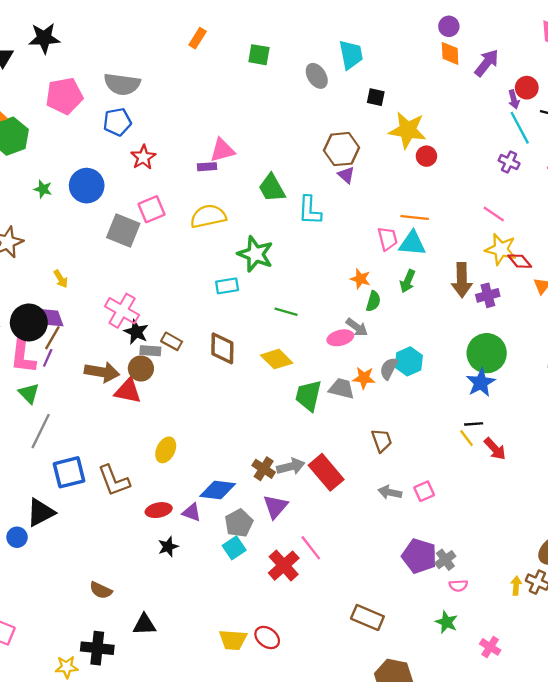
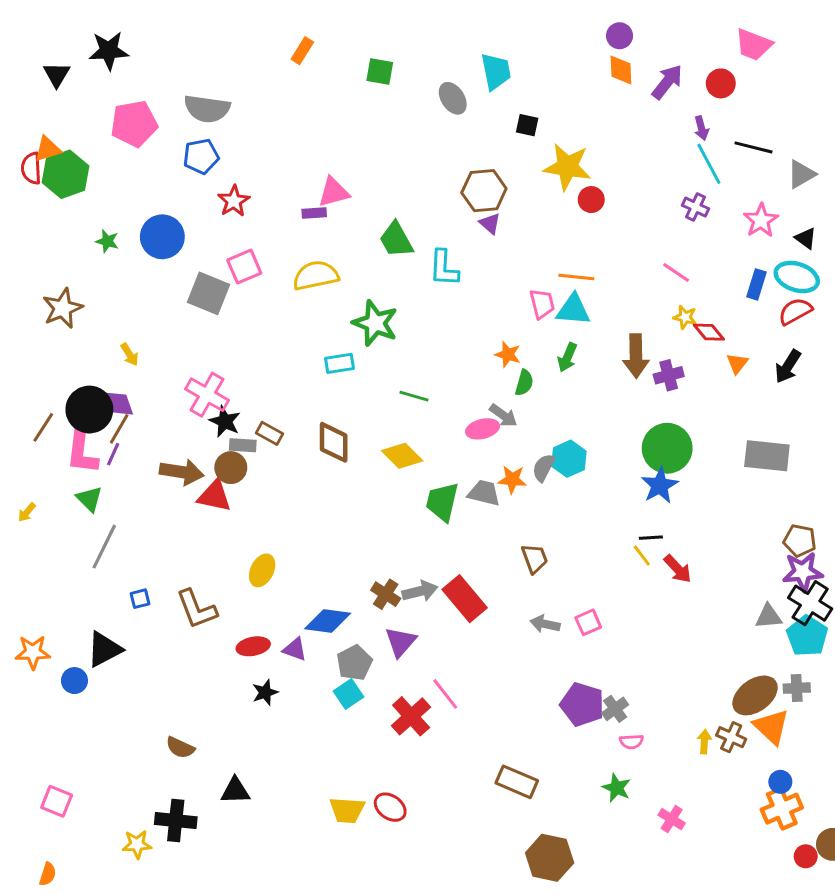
red circle: (527, 88) -> (721, 83), moved
yellow star: (501, 249) -> (685, 317), size x0.6
blue square: (69, 472) -> (140, 599), size x0.5

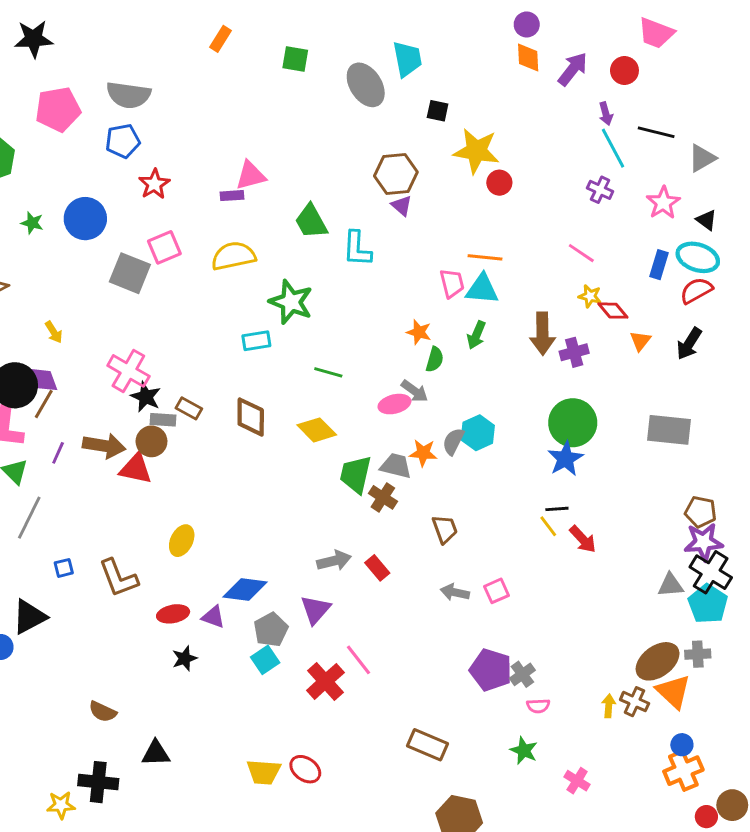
gray ellipse: (453, 98) -> (366, 85), size x1.4
purple line: (113, 454) -> (58, 453), moved
brown cross: (386, 594) -> (383, 497), moved
red rectangle: (465, 599) -> (377, 568), size x0.6

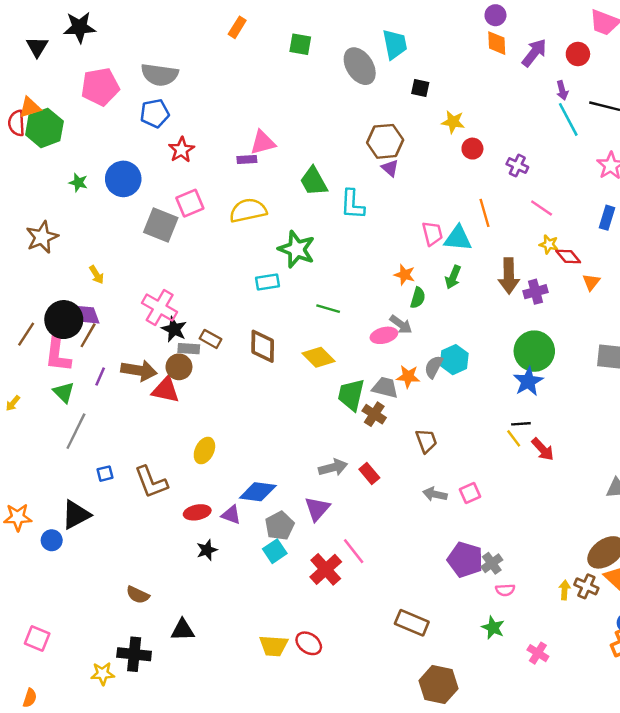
yellow star: (476, 151) -> (453, 122), size x0.6
purple cross: (600, 190) -> (517, 166), moved
orange line: (485, 257) -> (485, 213), moved, turned 68

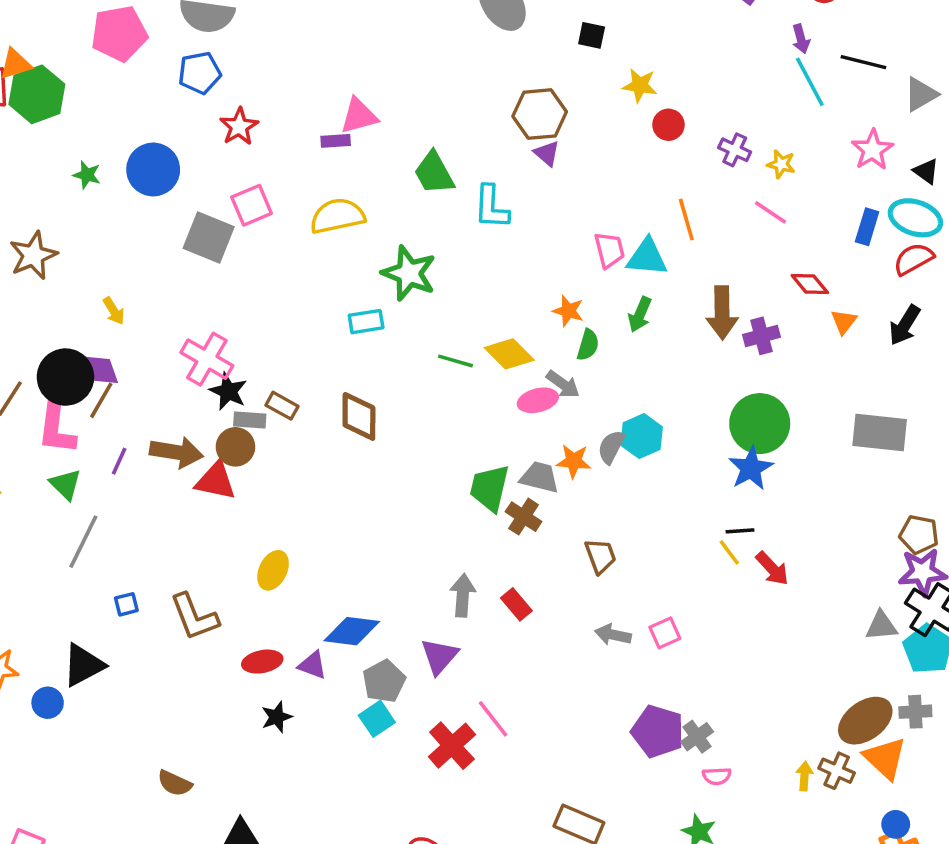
yellow star: (549, 244) -> (781, 164), moved
yellow diamond: (318, 357) -> (509, 354), moved
gray arrow: (333, 468) -> (463, 595), turned -72

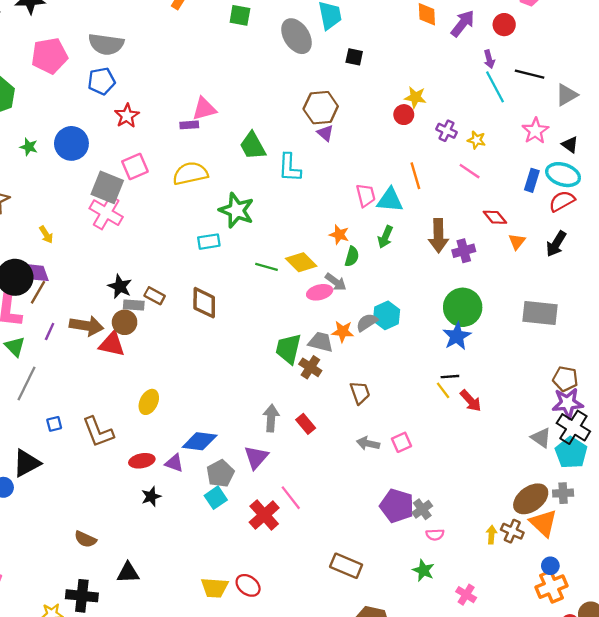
yellow star: (640, 85) -> (415, 97), moved
pink cross: (207, 359) -> (106, 213), moved
gray semicircle: (611, 447) -> (367, 322), turned 30
gray triangle: (881, 626) -> (541, 438), turned 40

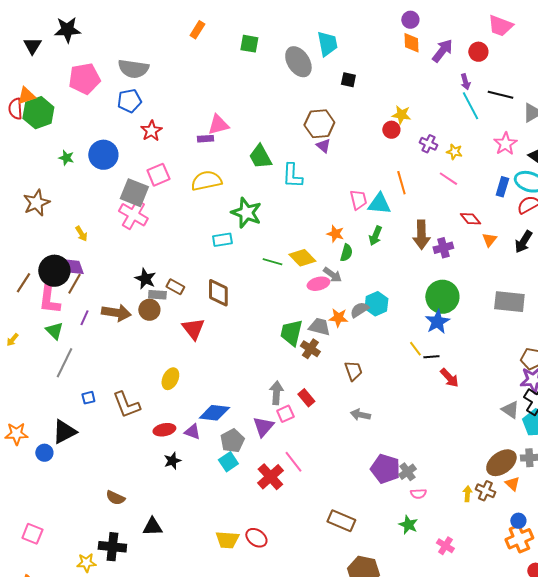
red triangle: (112, 344) -> (193, 329), moved, turned 40
yellow line: (443, 390) -> (415, 349), moved
pink square: (401, 442) -> (285, 414), moved
orange triangle: (543, 523) -> (512, 484), size x0.6

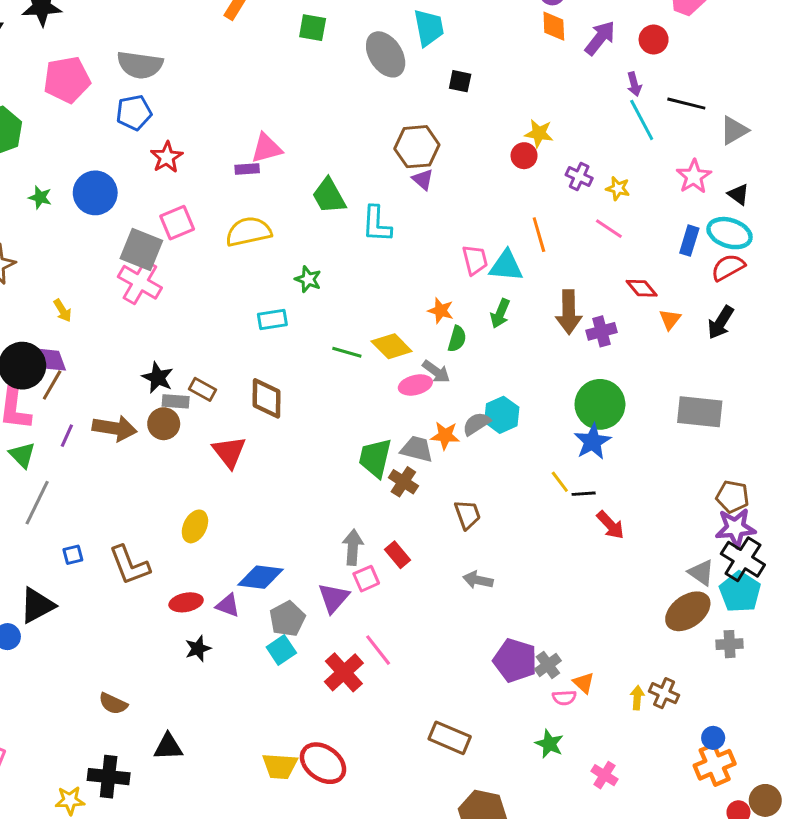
green star: (246, 213) -> (308, 279), size x0.6
brown ellipse: (501, 463) -> (688, 611), moved
orange triangle: (512, 484) -> (584, 683), moved
red ellipse: (256, 538) -> (323, 763), size x1.4

